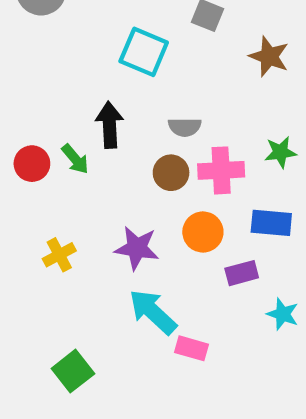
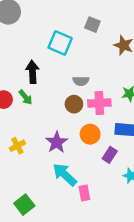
black arrow: (109, 125) -> (32, 72), moved
purple star: (137, 248) -> (57, 142), turned 30
purple rectangle: (242, 273) -> (110, 155), turned -42
pink rectangle: (192, 348) -> (84, 193), turned 63

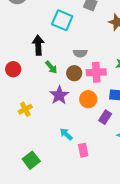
green arrow: (25, 97) -> (51, 67), moved
purple star: (57, 142) -> (59, 95), moved
cyan arrow: (65, 175) -> (66, 134), size x0.6

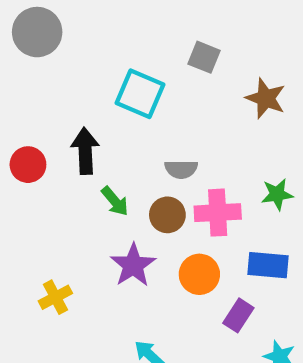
red circle: (13, 69) -> (28, 165), moved

